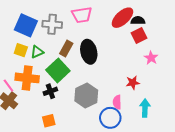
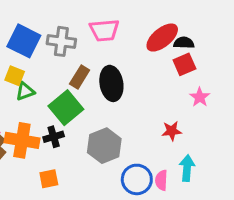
green triangle: (37, 52) -> (25, 91), moved
orange cross: (27, 78) -> (22, 140), moved
pink semicircle: (117, 102) -> (161, 180), moved

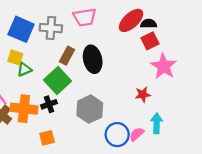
pink star: (200, 97) -> (164, 66), size x1.6
pink semicircle: (161, 180) -> (137, 134), turned 49

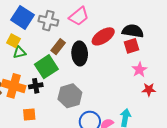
pink trapezoid: (85, 17) -> (79, 16), turned -40
red ellipse: (131, 20) -> (103, 36), moved
black semicircle: (149, 24) -> (133, 31), size x1.5
pink star: (164, 66) -> (139, 70), size x0.7
red star: (143, 94) -> (149, 90), moved

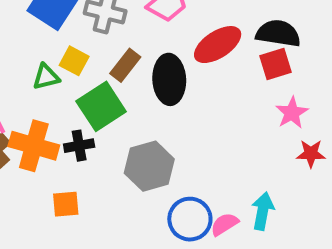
yellow square: (13, 41) -> (74, 61), moved

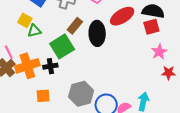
yellow square: (74, 61) -> (25, 20), moved
orange cross: (34, 146) -> (27, 66), turned -35
gray hexagon: (149, 166) -> (81, 94), moved

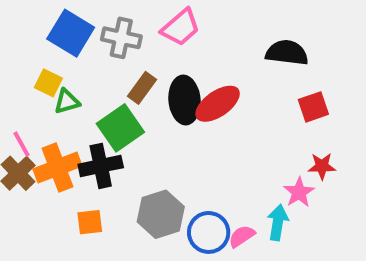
red ellipse: (122, 16) -> (218, 104), moved
red square: (151, 27) -> (313, 107), moved
pink star: (159, 52) -> (299, 192), moved
black cross: (50, 66) -> (101, 166), size x1.5

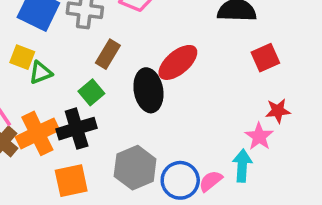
black ellipse: (184, 100) -> (148, 90), moved
green square: (120, 128) -> (91, 92), size x0.6
orange square: (90, 222) -> (71, 181), size x1.4

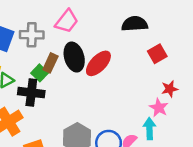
black ellipse: (148, 90) -> (74, 57), moved
green square: (91, 92) -> (40, 73), moved
black cross: (77, 129) -> (31, 93), moved, turned 30

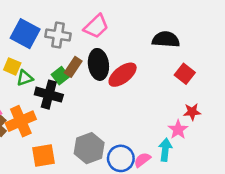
red square: (157, 54) -> (185, 74), turned -30

